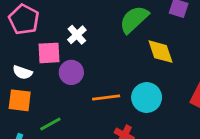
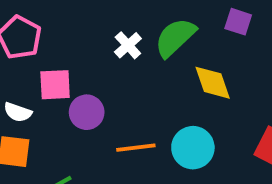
white cross: (77, 35) -> (128, 45), moved

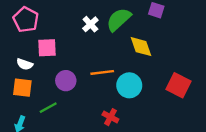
purple circle: (87, 112) -> (66, 81), moved
orange line: (136, 148) -> (102, 72), moved

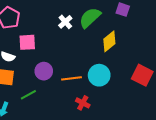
yellow diamond: (141, 47) -> (109, 41), turned 70
orange line: (102, 72) -> (71, 78), moved

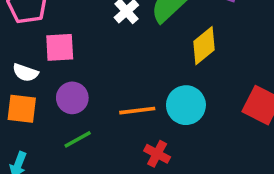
purple circle: (44, 71) -> (72, 98), moved
green line: (28, 95) -> (78, 139), moved

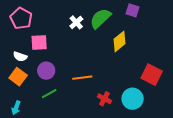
cyan circle: (186, 105) -> (133, 99), moved
orange square: (22, 109) -> (18, 77), turned 30
red cross: (157, 154) -> (104, 99), moved

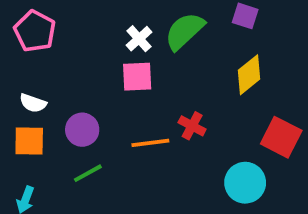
yellow diamond: (119, 41) -> (249, 75), moved
pink square: (39, 42) -> (137, 77), moved
orange square: (18, 77) -> (29, 141), turned -36
red cross: (104, 99) -> (192, 126), moved

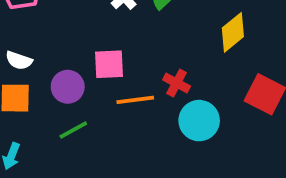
pink square: (137, 77) -> (109, 64), moved
cyan circle: (245, 183) -> (199, 121), moved

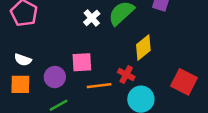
yellow diamond: (233, 32) -> (143, 47), moved

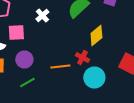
white cross: (92, 18) -> (42, 16), moved
pink square: (82, 62) -> (16, 32), moved

